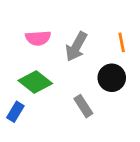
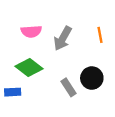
black circle: (112, 78) -> (92, 78), moved
blue rectangle: (15, 112) -> (13, 92), turned 56

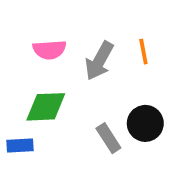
orange line: (100, 35) -> (143, 52), moved
green diamond: (29, 68) -> (46, 107), turned -40

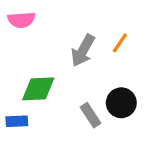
pink semicircle: (49, 50) -> (21, 20), moved
orange line: (143, 52) -> (120, 43), turned 45

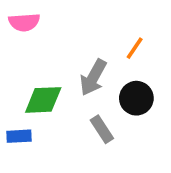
gray arrow: (83, 51) -> (93, 77), moved
black circle: (121, 103) -> (136, 98), moved

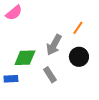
pink semicircle: (24, 22) -> (14, 13), turned -36
gray rectangle: (102, 129) -> (50, 75), moved

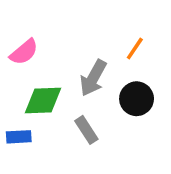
pink semicircle: (14, 13) -> (24, 52), moved

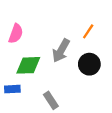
pink semicircle: (24, 52) -> (16, 34), turned -30
gray rectangle: (86, 130) -> (51, 100), moved

